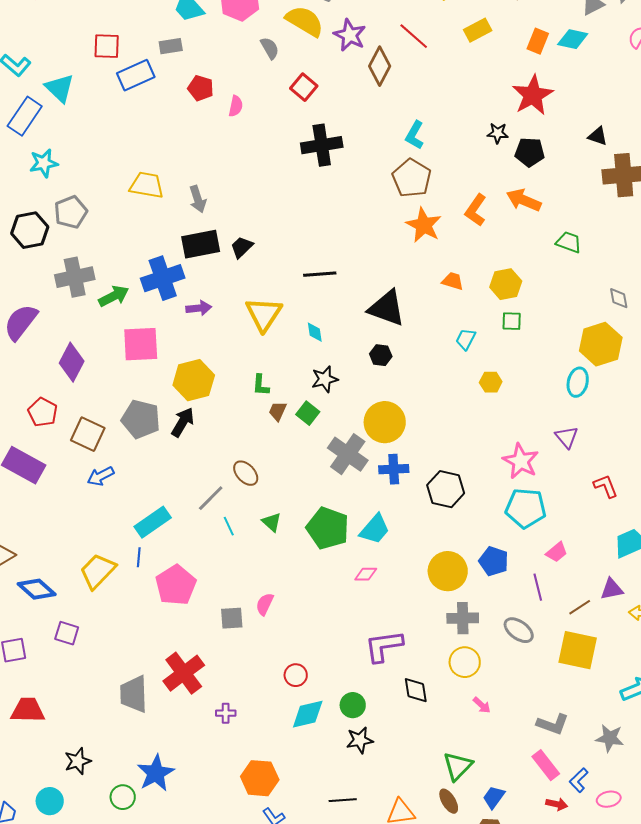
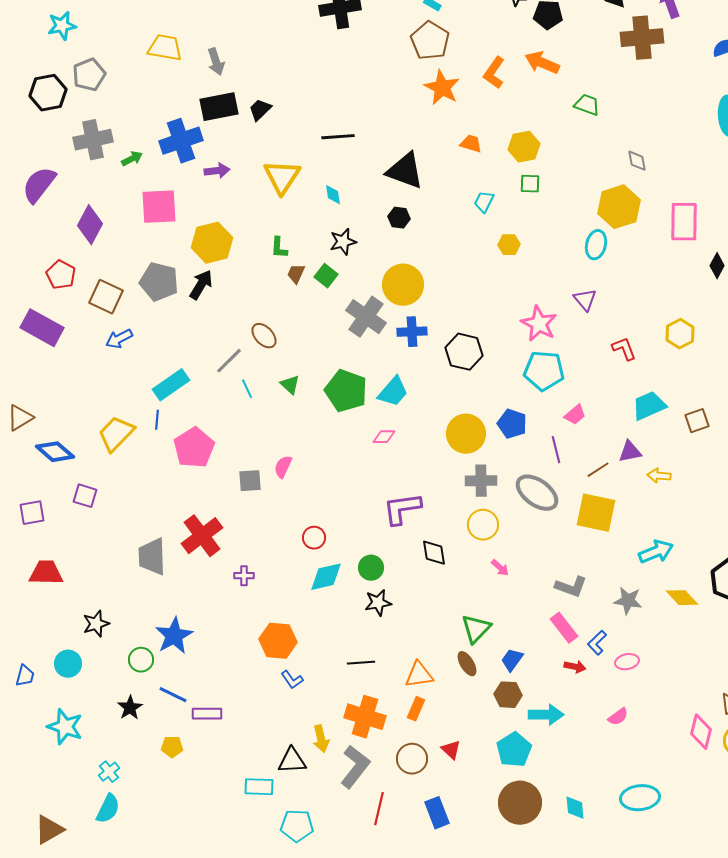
green arrow: (114, 296) -> (132, 159), size x0.7
gray ellipse: (519, 630) -> (537, 493), size x1.4

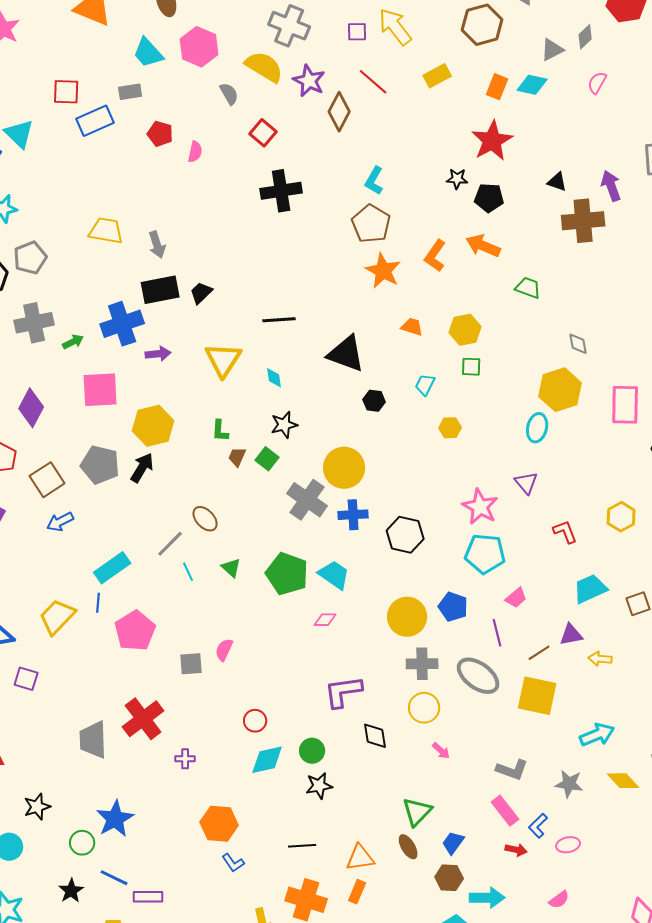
black hexagon: (399, 218) -> (374, 401), moved
brown square: (106, 297) -> (47, 480), turned 32
cyan trapezoid: (393, 392) -> (334, 575), turned -96

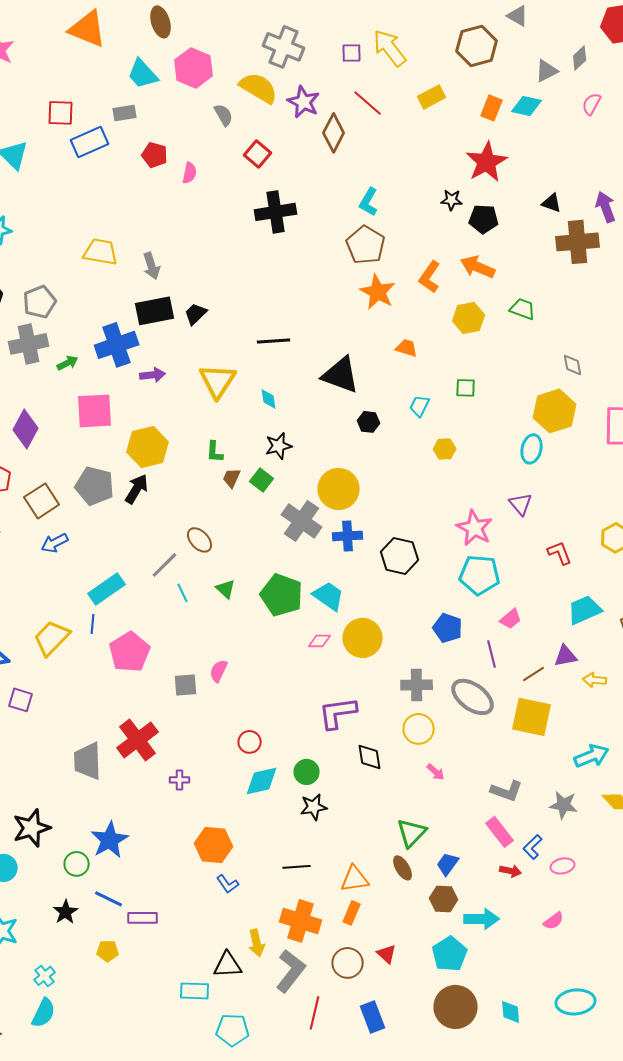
gray pentagon: (30, 258) -> (40, 302), moved
yellow hexagon: (465, 330) -> (469, 318), moved
yellow circle: (407, 617) -> (363, 638), moved
black star: (37, 807) -> (32, 828), size x1.4

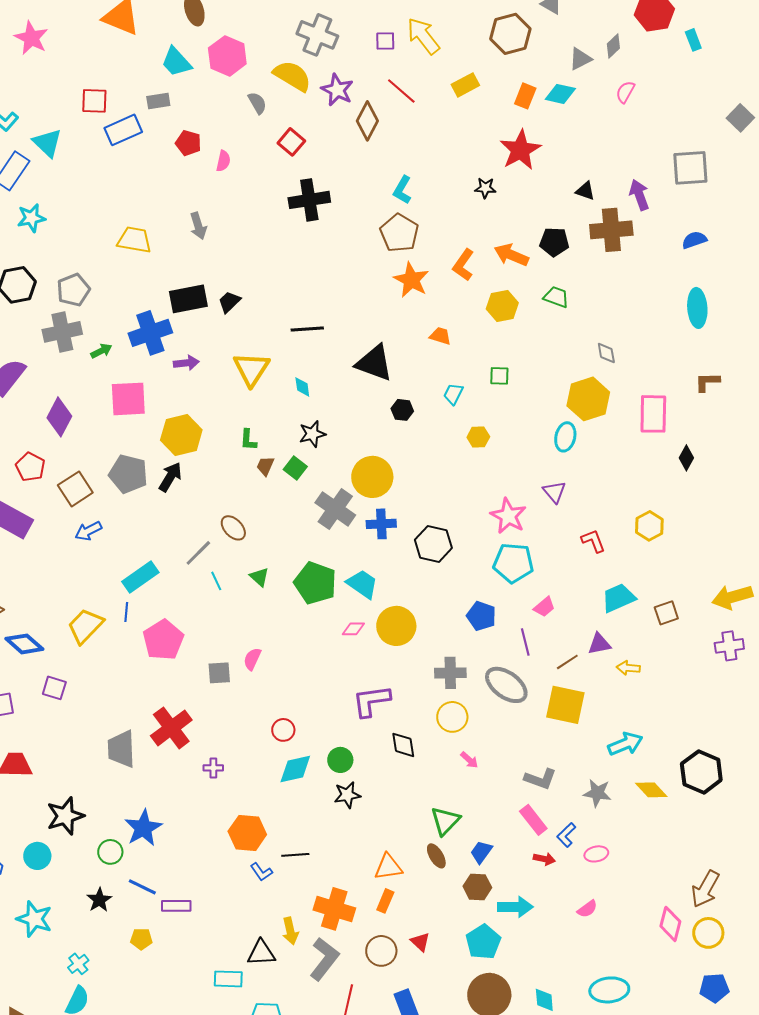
black pentagon: (484, 219) -> (554, 242), moved
gray arrow: (152, 266) -> (198, 226), moved
black line: (297, 867) -> (295, 855), moved

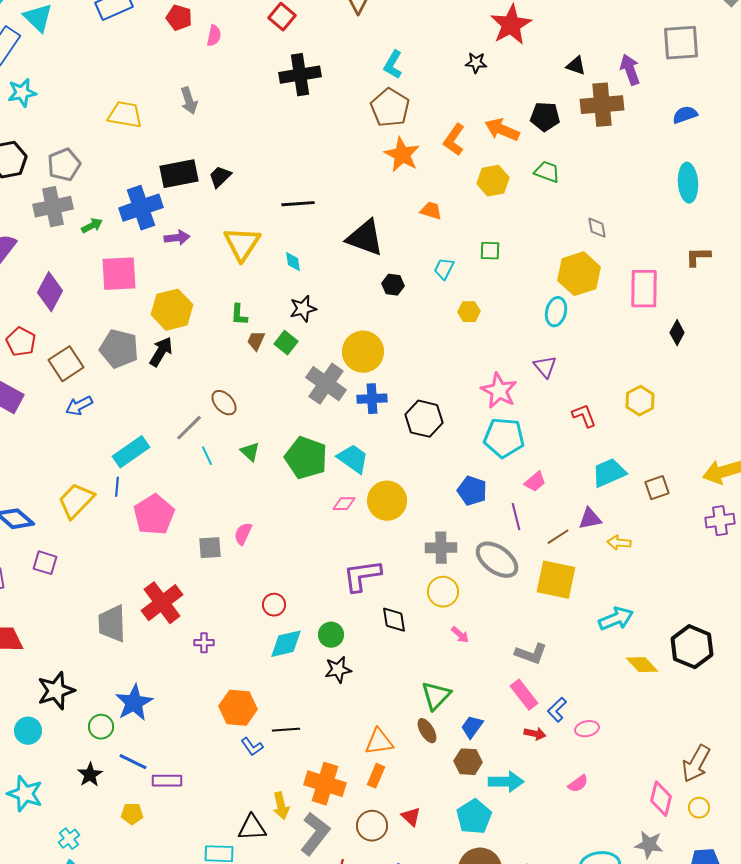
gray star: (597, 793) -> (649, 845), moved
yellow circle: (708, 933) -> (699, 808), size x0.7

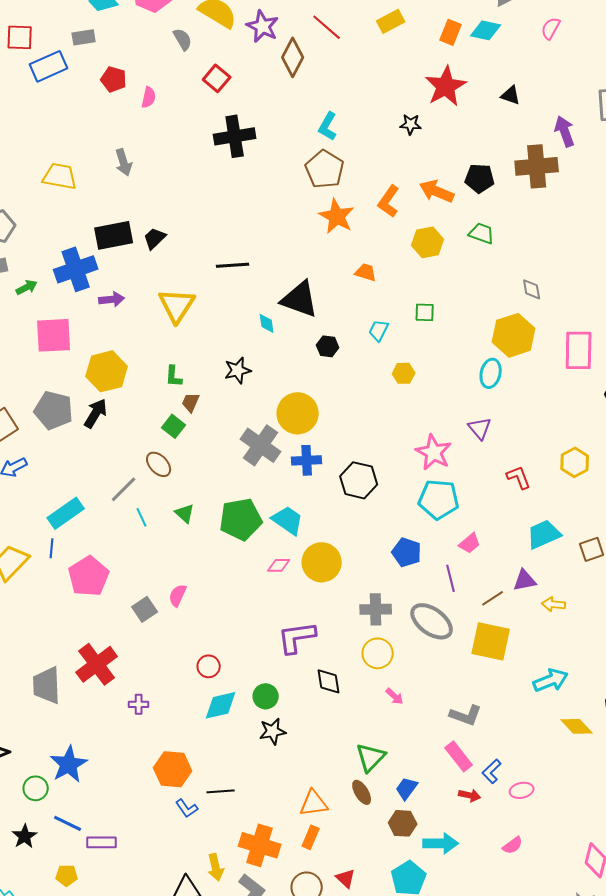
black triangle: (576, 66) -> (511, 95), moved
cyan diamond: (293, 262) -> (267, 323), moved
green square: (286, 343) -> (174, 426), moved
green pentagon: (306, 458) -> (241, 519), turned -30
gray square: (210, 548) -> (145, 609), turned -30

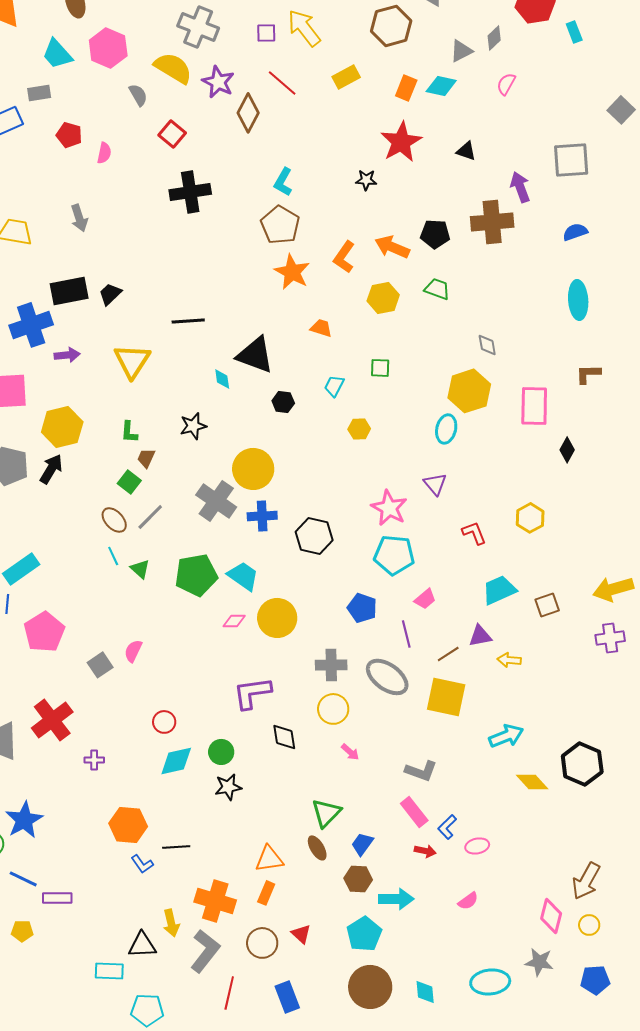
gray line: (124, 489) -> (150, 517), moved
cyan line: (142, 517) -> (113, 556), moved

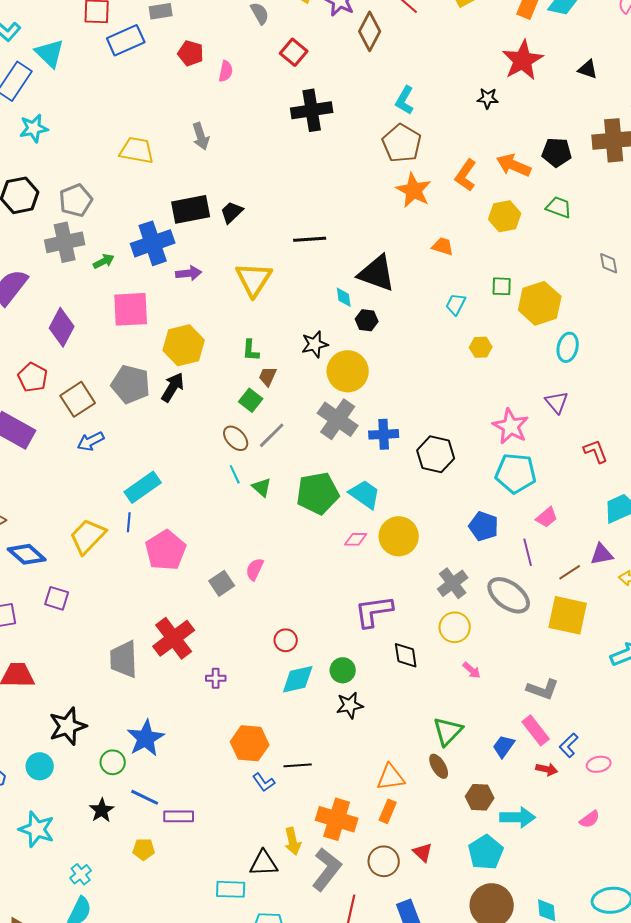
yellow hexagon: (469, 391) -> (540, 303), moved
black hexagon: (283, 402) -> (367, 320), moved
yellow circle: (253, 469) -> (348, 371), moved
gray cross: (331, 665) -> (453, 583), turned -36
blue trapezoid: (362, 844) -> (504, 746), moved

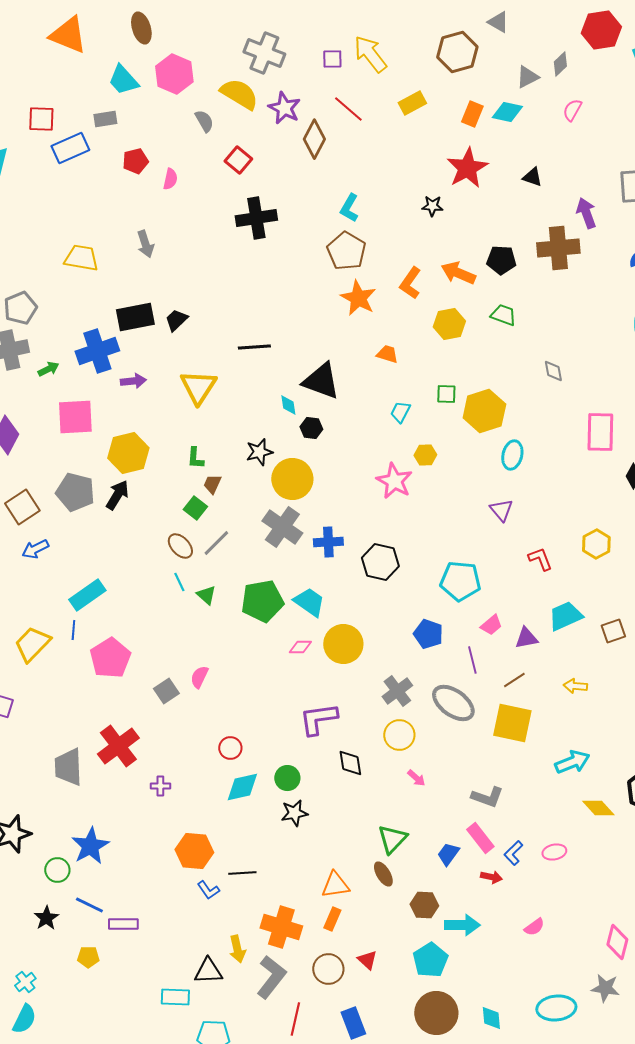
red pentagon: (191, 53) -> (135, 161), turned -30
pink star: (511, 426) -> (394, 481), moved
purple triangle: (602, 554) -> (526, 638), moved
pink ellipse: (599, 764) -> (554, 852), moved

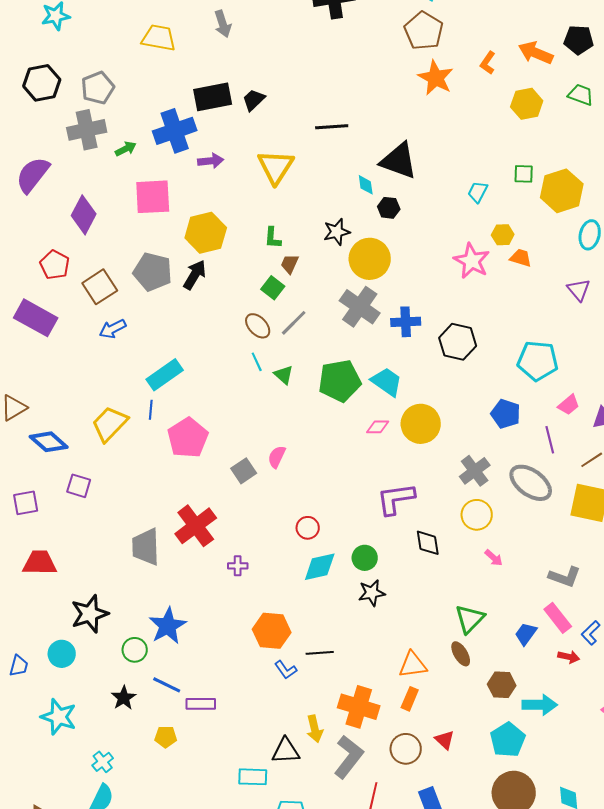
orange L-shape: (410, 283) -> (488, 63), size x0.7
orange trapezoid: (387, 354) -> (521, 258), moved

